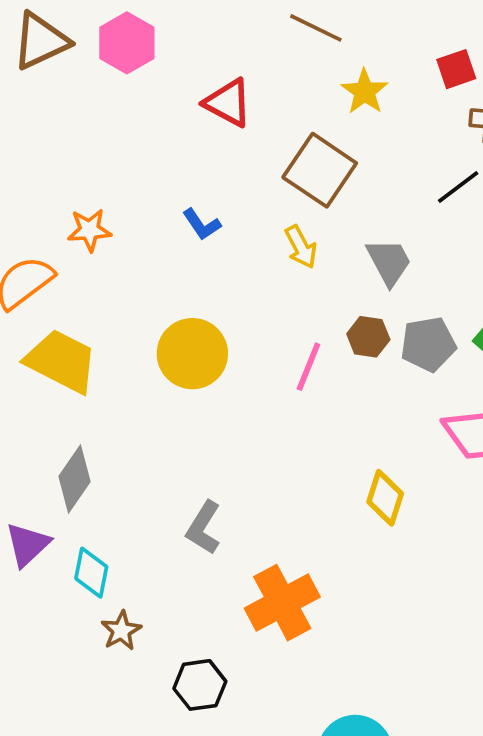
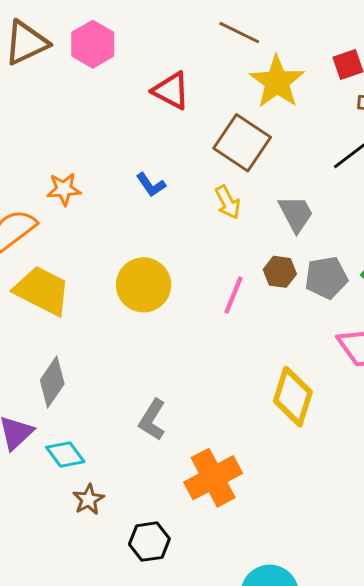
yellow star: (365, 92) -> (277, 82), size x1.5
yellow diamond: (385, 498) -> (293, 397), size x1.4
cyan diamond: (91, 573) -> (65, 455), turned -48

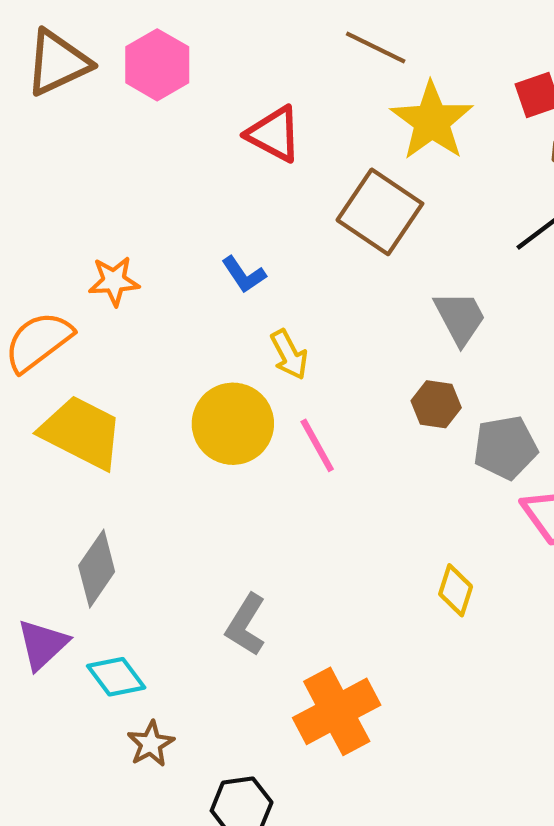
yellow arrow: (228, 202) -> (289, 355), moved
gray pentagon: (326, 278) -> (505, 448), moved
pink line: (233, 295) -> (317, 445), moved, turned -51
yellow diamond: (293, 397) -> (456, 590), size x0.6

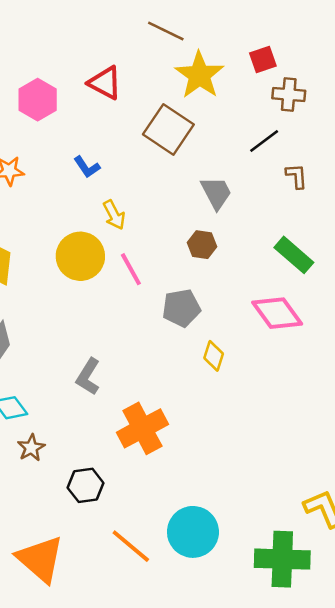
pink hexagon: (157, 65) -> (38, 100), moved
gray pentagon: (505, 448) -> (181, 308), moved

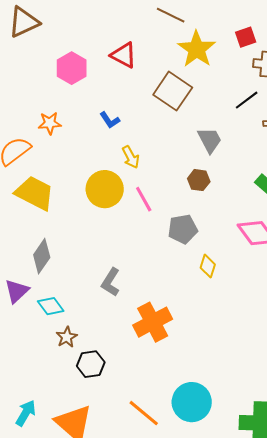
black hexagon: (86, 485) -> (91, 364), moved

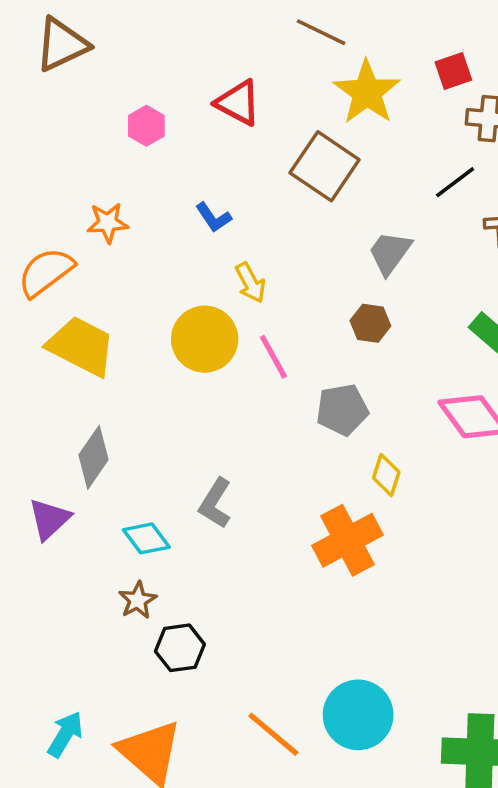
pink hexagon: (72, 68) -> (146, 126), size x0.7
gray trapezoid: (210, 140) -> (390, 253), turned -116
cyan diamond: (51, 306) -> (146, 538), moved
orange cross: (153, 322) -> (348, 540), moved

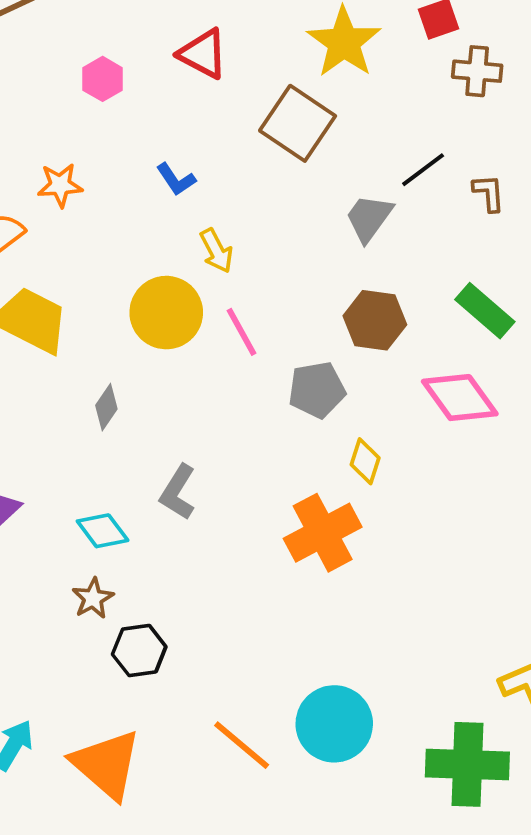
black line: (455, 182) -> (423, 170), moved
brown hexagon: (370, 323) -> (375, 320), moved, size x1.4
gray diamond: (93, 457) -> (106, 407), moved, size x0.7

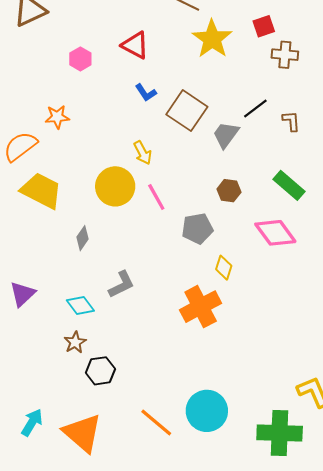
brown square: (298, 123) -> (187, 111), moved
blue L-shape: (176, 179) -> (146, 93), moved
brown hexagon: (375, 320) -> (229, 191), size x0.7
gray L-shape: (178, 492) -> (121, 284), turned -148

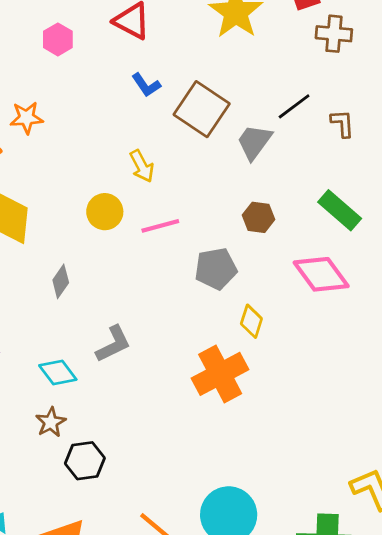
yellow circle: (115, 186) -> (105, 212), size x0.7
pink line: (156, 197) -> (160, 226), turned -76

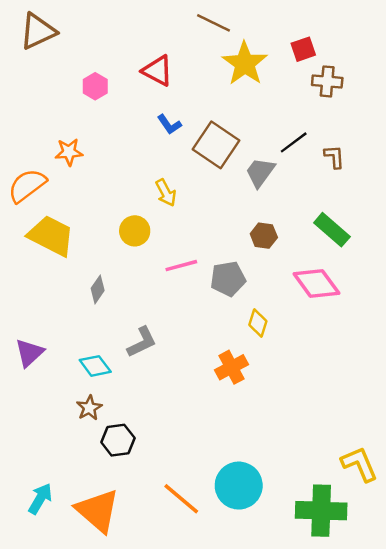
pink line: (160, 226) -> (181, 266), moved
orange cross: (220, 374) -> (232, 367), size x0.7

